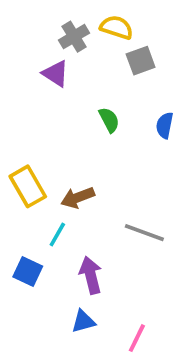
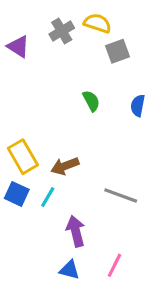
purple triangle: (55, 74) -> (18, 47), moved
blue square: (28, 271) -> (17, 194), moved
blue triangle: (83, 321) -> (69, 270), turned 30
pink line: (137, 338) -> (114, 265), moved

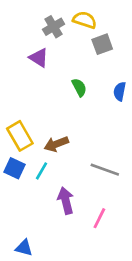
purple triangle: (18, 47) -> (39, 58), moved
pink line: (114, 265) -> (99, 218), moved
blue triangle: (69, 270) -> (24, 248), moved

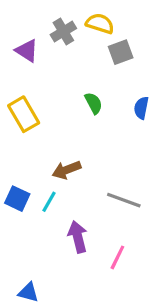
purple triangle: (39, 58) -> (27, 51), moved
yellow rectangle: (20, 136) -> (24, 114), moved

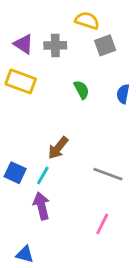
gray cross: (63, 31) -> (55, 45), moved, turned 30
yellow rectangle: (24, 114) -> (21, 81), moved, turned -40
brown arrow: (67, 170) -> (58, 148), turned -30
purple arrow: (78, 237) -> (41, 206), moved

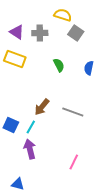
gray square: (105, 45) -> (76, 33), turned -35
gray line: (108, 174) -> (73, 112), moved

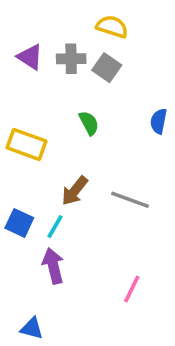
gray square: (76, 33) -> (107, 68), moved
yellow rectangle: (15, 59) -> (26, 144), moved
green semicircle: (59, 65) -> (89, 123), moved

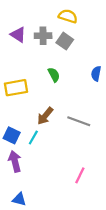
yellow rectangle: (26, 144) -> (16, 88), turned -30
purple arrow: (53, 266) -> (15, 161), moved

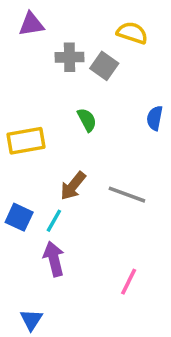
yellow semicircle: (68, 16) -> (132, 33), moved
purple triangle: (18, 35) -> (31, 24), moved, turned -42
purple arrow: (15, 161) -> (54, 259), moved
blue triangle: (19, 199) -> (31, 320), turned 48

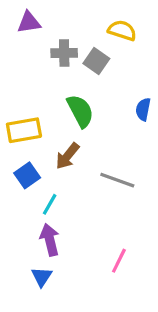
green semicircle: (87, 120) -> (80, 111), size x1.5
brown arrow: (73, 186) -> (67, 156), moved
blue square: (19, 217) -> (27, 175), moved, turned 30
blue triangle: (31, 320) -> (42, 277), moved

